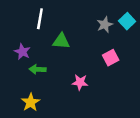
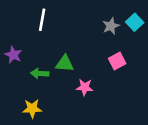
green triangle: (61, 41) -> (65, 64), moved
purple star: (22, 52) -> (13, 55), moved
yellow star: (31, 102) -> (32, 109), turned 30

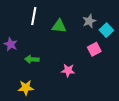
cyan square: (135, 22) -> (106, 30), moved
green triangle: (65, 64) -> (59, 26), moved

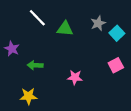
white line: (34, 16) -> (37, 18), turned -54
pink square: (94, 49) -> (116, 65), moved

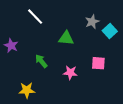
green triangle: (65, 29) -> (66, 38), moved
green arrow: (35, 65) -> (41, 61), moved, turned 48
pink square: (116, 65) -> (98, 63), moved, turned 32

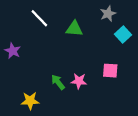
gray star: (92, 22) -> (108, 14), moved
green triangle: (66, 38) -> (74, 29), moved
green arrow: (41, 61) -> (58, 82), moved

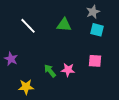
white line: (39, 18) -> (28, 26), moved
cyan square: (123, 35) -> (97, 30), moved, turned -32
purple star: (13, 51) -> (11, 59), moved

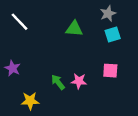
white line: (28, 26) -> (20, 22), moved
cyan square: (97, 30) -> (113, 35), turned -32

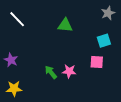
gray star: (108, 14) -> (108, 13), moved
cyan square: (113, 35) -> (104, 41), moved
yellow star: (30, 101) -> (14, 89), moved

